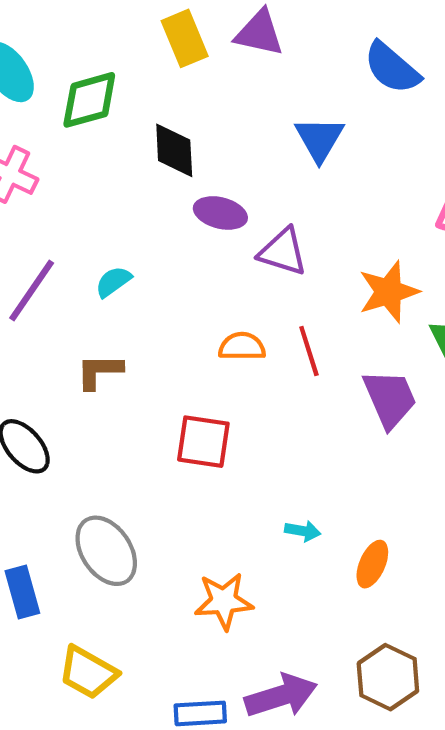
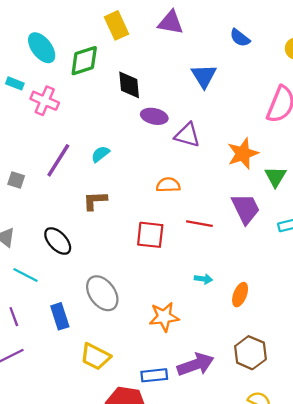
yellow rectangle: (185, 38) -> (117, 25), moved
blue semicircle: (392, 68) -> (240, 38), size x0.7
red line: (309, 351) -> (199, 224), moved, turned -60

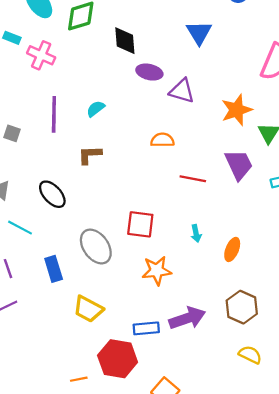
purple line: (58, 160) -> (54, 114), turned -32
red square: (150, 235) -> (140, 224), moved
cyan arrow: (203, 279) -> (196, 234), turned 70

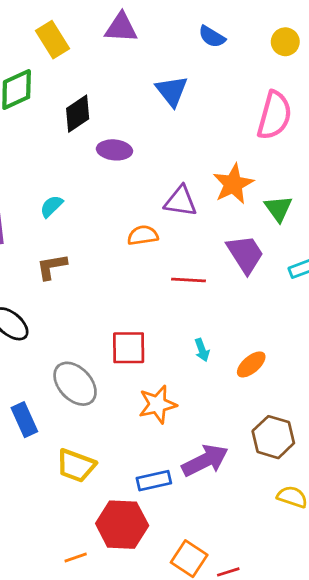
black diamond: (125, 41) -> (78, 114), turned 68
purple triangle: (182, 91) -> (181, 201), moved
orange ellipse: (232, 249) -> (251, 364), turned 35

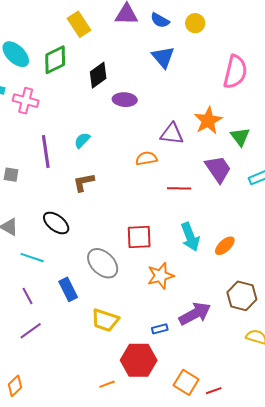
blue semicircle: (212, 37) -> (160, 20), moved
yellow circle: (285, 42) -> (195, 23), moved
cyan arrow: (202, 350) -> (190, 237), size x1.8
blue rectangle: (154, 481) -> (160, 329), size x0.7

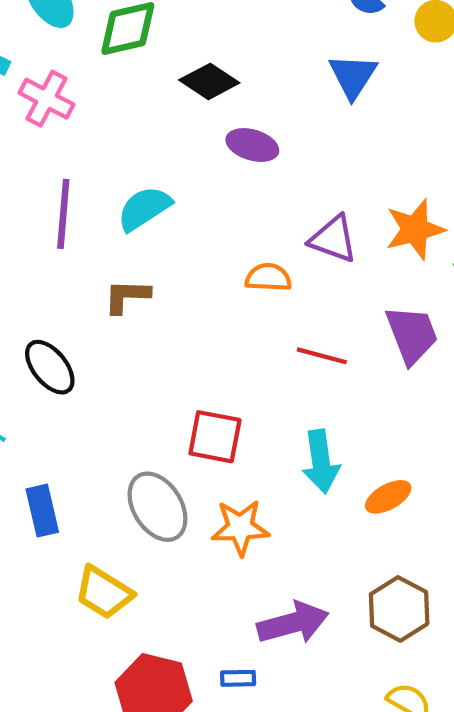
black diamond: (98, 75) -> (209, 81), turned 56
cyan semicircle: (82, 140) -> (144, 208), size x1.5
gray ellipse: (103, 263) -> (157, 507), moved
blue rectangle: (160, 329) -> (238, 678), moved

